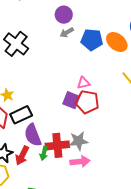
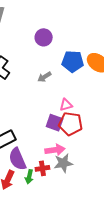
gray arrow: (67, 32) -> (44, 77), moved
red cross: (57, 145) -> (42, 168), size x0.6
pink arrow: (80, 162) -> (55, 150), moved

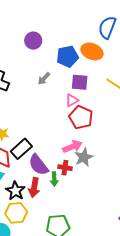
purple square: (55, 123) -> (80, 82), moved
red pentagon: (71, 124) -> (81, 117), turned 30
red cross: (42, 168) -> (65, 168), turned 32

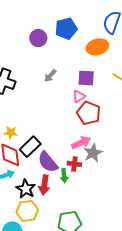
orange ellipse: (92, 51) -> (97, 47), turned -35
blue pentagon: (67, 56) -> (66, 29), moved

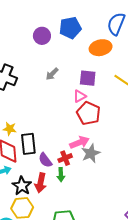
black rectangle: (30, 147) -> (28, 144), turned -55
purple semicircle: (48, 162) -> (45, 160), size x0.7
red cross: (74, 164) -> (65, 158), moved, turned -32

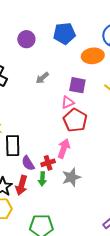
purple circle: (42, 36) -> (26, 39), moved
pink arrow: (80, 142) -> (64, 148), turned -54
gray star: (91, 153) -> (71, 177), moved

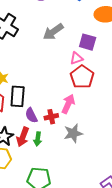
gray arrow: (42, 78) -> (53, 32), size x1.5
green arrow: (42, 179) -> (38, 139), moved

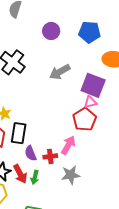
purple square: (88, 42) -> (93, 85), size x1.4
pink triangle: (76, 58) -> (90, 102), moved
red arrow: (23, 137) -> (20, 174), turned -54

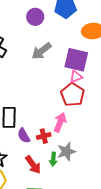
purple circle: (51, 31) -> (35, 17), moved
red arrow: (20, 174) -> (33, 165), moved
green arrow: (35, 177) -> (53, 159), moved

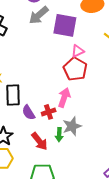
gray arrow: (42, 51) -> (39, 15), moved
purple square: (76, 60) -> (65, 25), moved

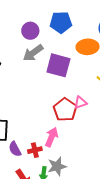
pink triangle: (78, 51) -> (80, 103), moved

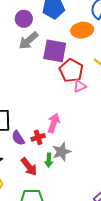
red pentagon: (65, 110) -> (71, 70), moved

